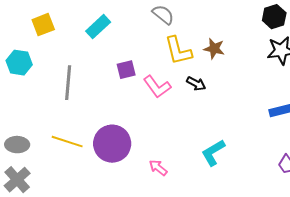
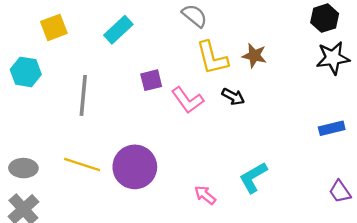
pink arrow: (158, 168) -> (205, 195), moved

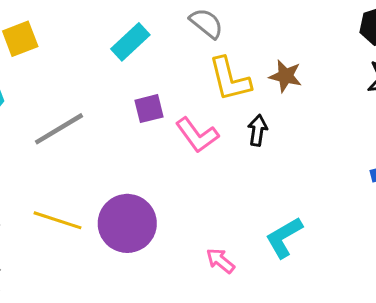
cyan rectangle: (118, 30) -> (130, 42), moved
gray line: (83, 95) -> (59, 129), turned 54
black arrow: (233, 97) -> (258, 130), turned -110

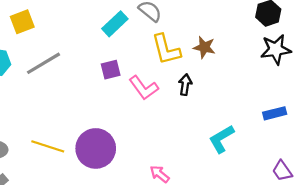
cyan rectangle: (130, 42) -> (115, 24), moved
gray line: (59, 129) -> (44, 63), moved
cyan L-shape: (284, 237) -> (221, 139), moved

